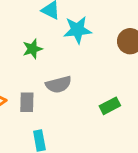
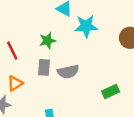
gray rectangle: (27, 102) -> (44, 67), moved

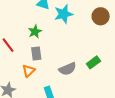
gray semicircle: (68, 72) -> (68, 69), moved
orange triangle: (15, 83) -> (29, 71), moved

